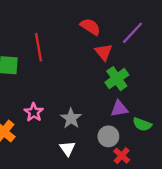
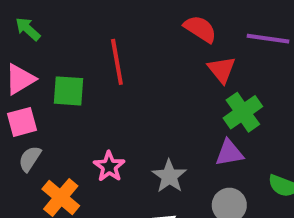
purple line: (132, 33) -> (268, 39), turned 55
purple triangle: (119, 109) -> (229, 153), moved

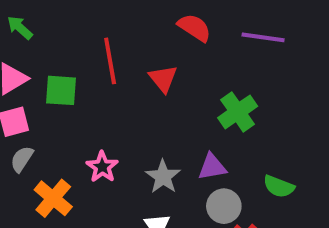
red triangle: (222, 70) -> (163, 79), moved
purple triangle: (229, 153) -> (212, 167), moved

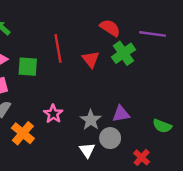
green cross: (238, 112) -> (123, 53), moved
gray circle: (224, 206) -> (110, 138), moved

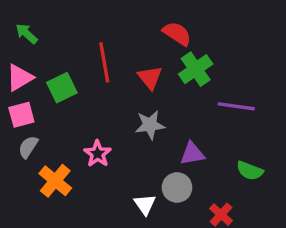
purple line: (152, 34) -> (236, 106), moved
green square: (28, 67) -> (62, 88), turned -30
gray star: (91, 120) -> (150, 125), moved, turned 30

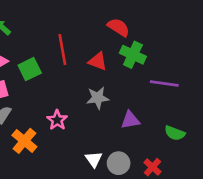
green cross: (196, 69) -> (133, 55), turned -30
red triangle: (150, 78) -> (98, 61), turned -30
gray circle: (177, 188) -> (119, 163), moved

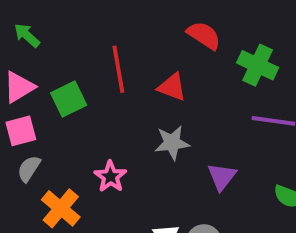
green cross: (133, 55) -> (258, 65), moved
purple triangle: (130, 120) -> (222, 177), turned -42

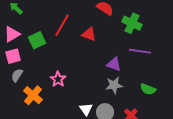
red line: (118, 69) -> (62, 25), turned 40
gray star: (172, 143) -> (114, 85), moved
purple triangle: (222, 177) -> (114, 64), moved, turned -49

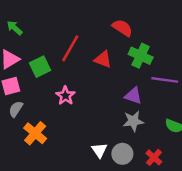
green cross: (132, 23) -> (141, 56), moved
pink star: (58, 79) -> (65, 96), moved

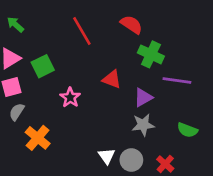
red line: (70, 48) -> (82, 31), moved, turned -60
red triangle: (103, 59) -> (112, 79), moved
purple triangle: (133, 96) -> (143, 97), turned -48

